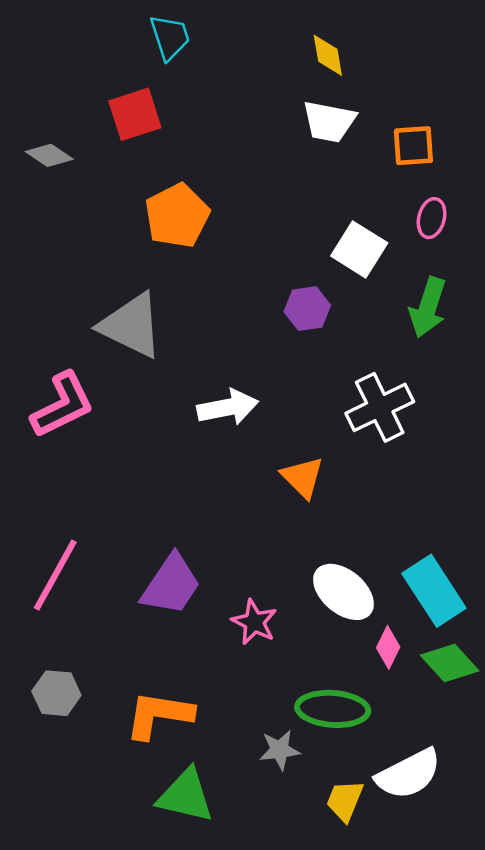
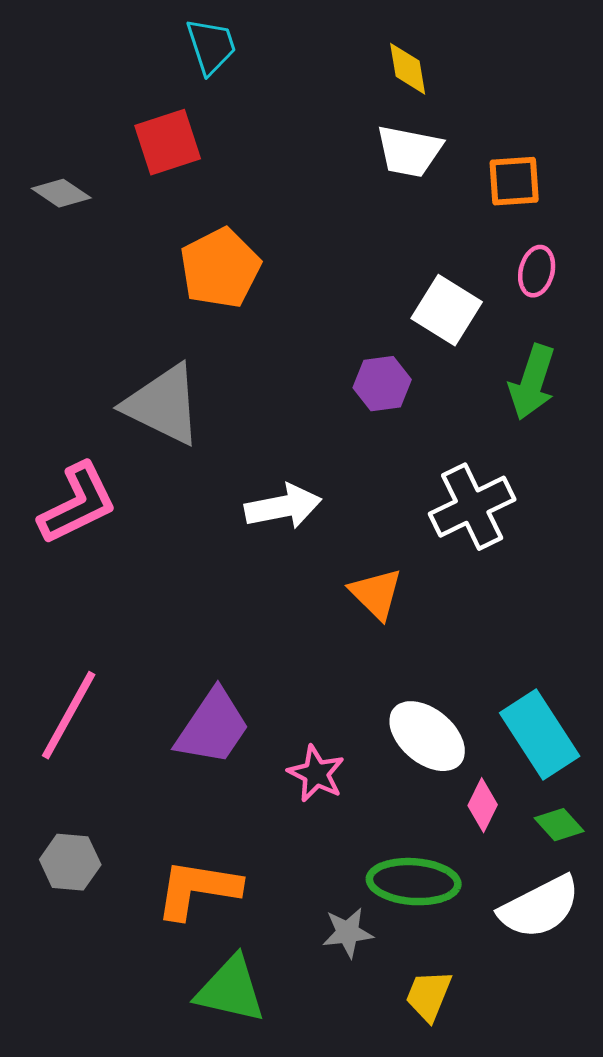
green diamond: (450, 663) -> (559, 825), size x0.7
white semicircle: (409, 774) -> (540, 907), moved

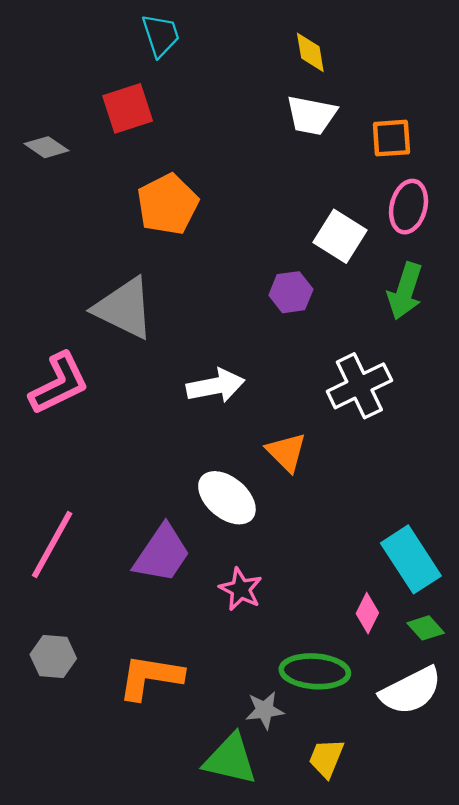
pink ellipse: (537, 271) -> (409, 207), size x1.4
white ellipse: (427, 736) -> (227, 498), moved
green triangle: (231, 990) -> (230, 759), moved

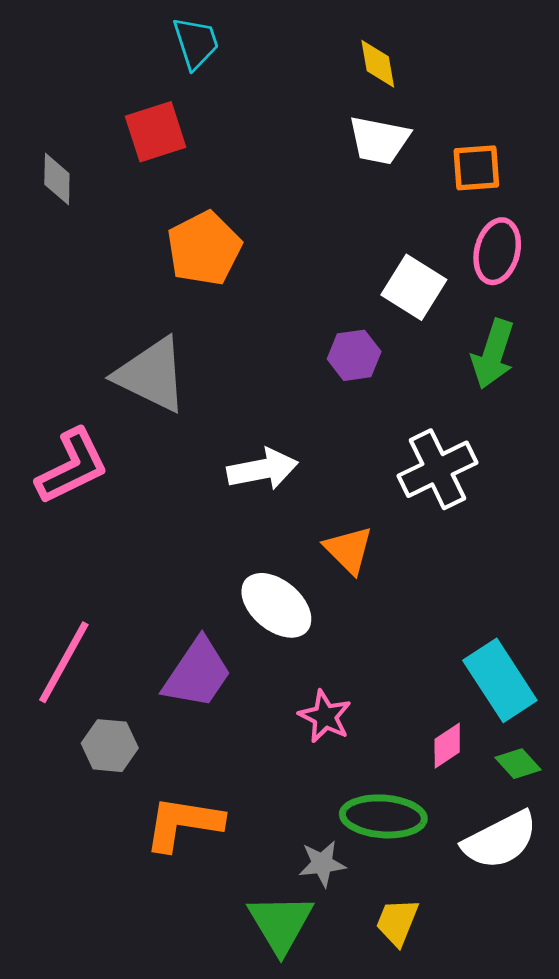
gray diamond: (46, 147) -> (57, 179), turned 57
pink star: (241, 589) -> (325, 716), moved
pink diamond: (367, 613) -> (447, 746), turned 30
gray hexagon: (53, 656) -> (110, 746), moved
green triangle: (230, 759) -> (281, 923), turned 46

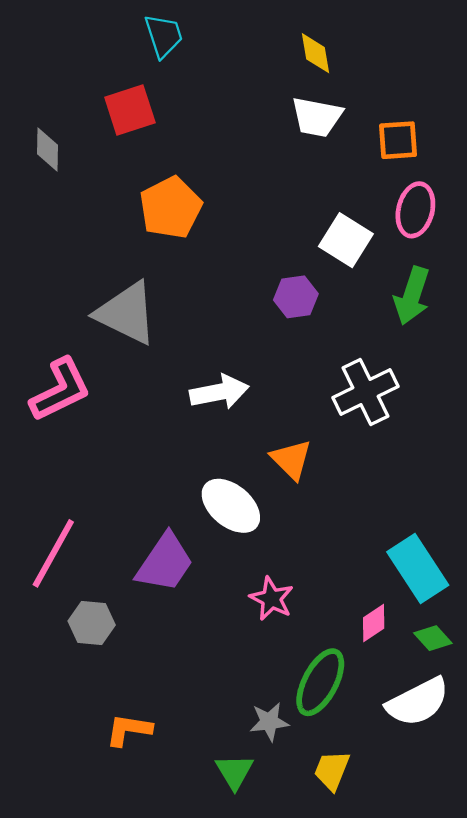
green ellipse: (383, 816) -> (320, 682), turned -66
orange L-shape: (183, 823) -> (129, 730), moved, size x0.7
green triangle: (281, 923) -> (234, 772), size x0.7

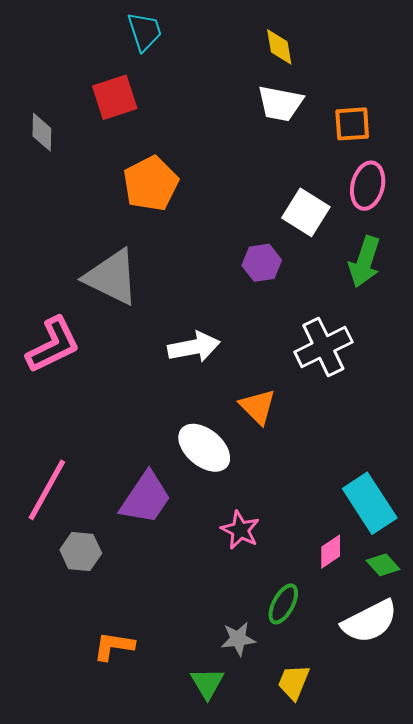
green ellipse: (320, 682) -> (283, 604), size x0.7

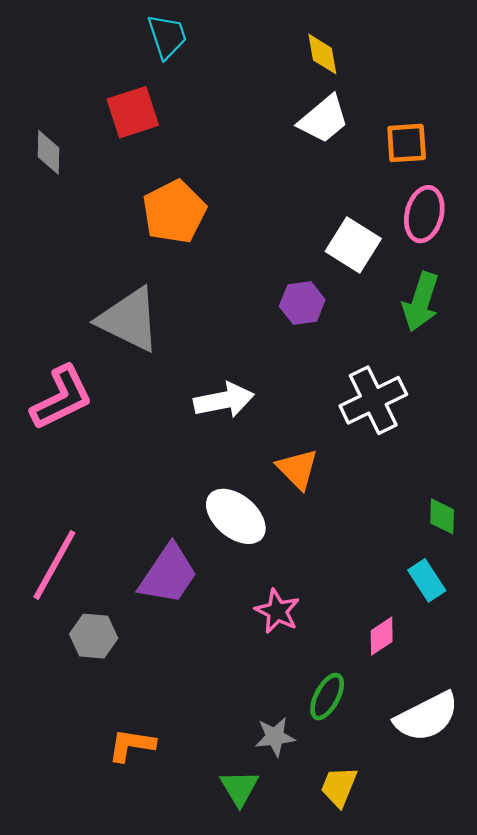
white trapezoid: (280, 103) -> (324, 119), turned -51
cyan rectangle: (370, 503) -> (427, 580), size x0.6
green diamond: (383, 565) -> (442, 516), moved, turned 44

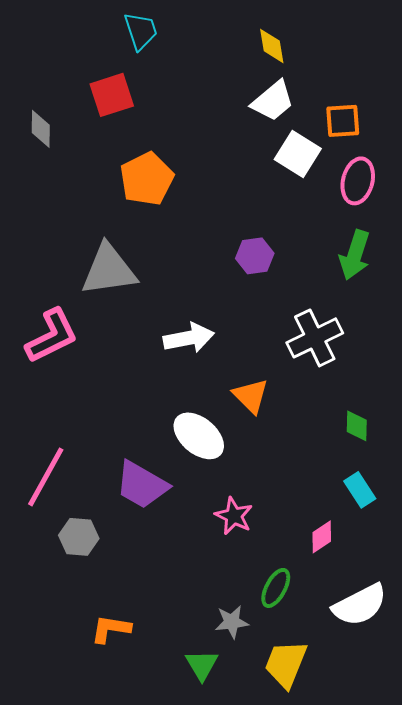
white square: (353, 245) -> (298, 154), moved
gray triangle: (129, 320) -> (109, 270), turned -34
green diamond: (442, 516) -> (357, 426), moved
purple trapezoid: (168, 574) -> (142, 485), turned 86
yellow trapezoid: (339, 787) -> (286, 664), size x1.4

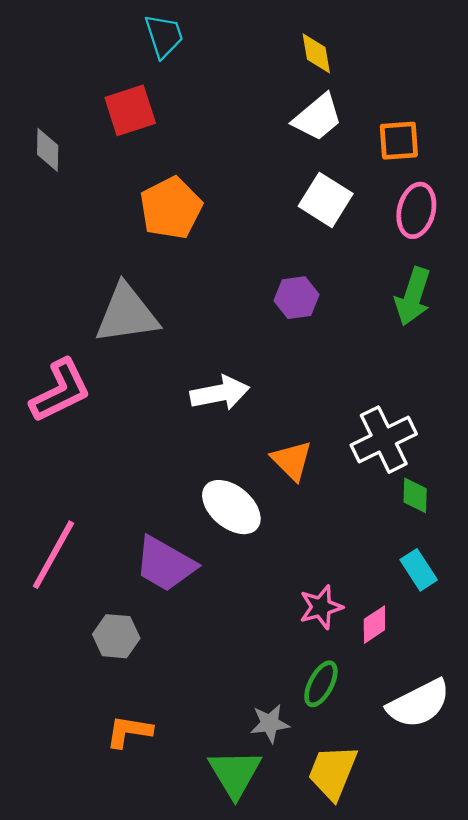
white square: (298, 154) -> (326, 200), moved
white cross: (315, 338) -> (384, 440), moved
pink star: (234, 516) -> (321, 607), moved, turned 30
gray hexagon: (79, 537) -> (116, 636), moved
green triangle: (202, 665) -> (235, 773), size x1.4

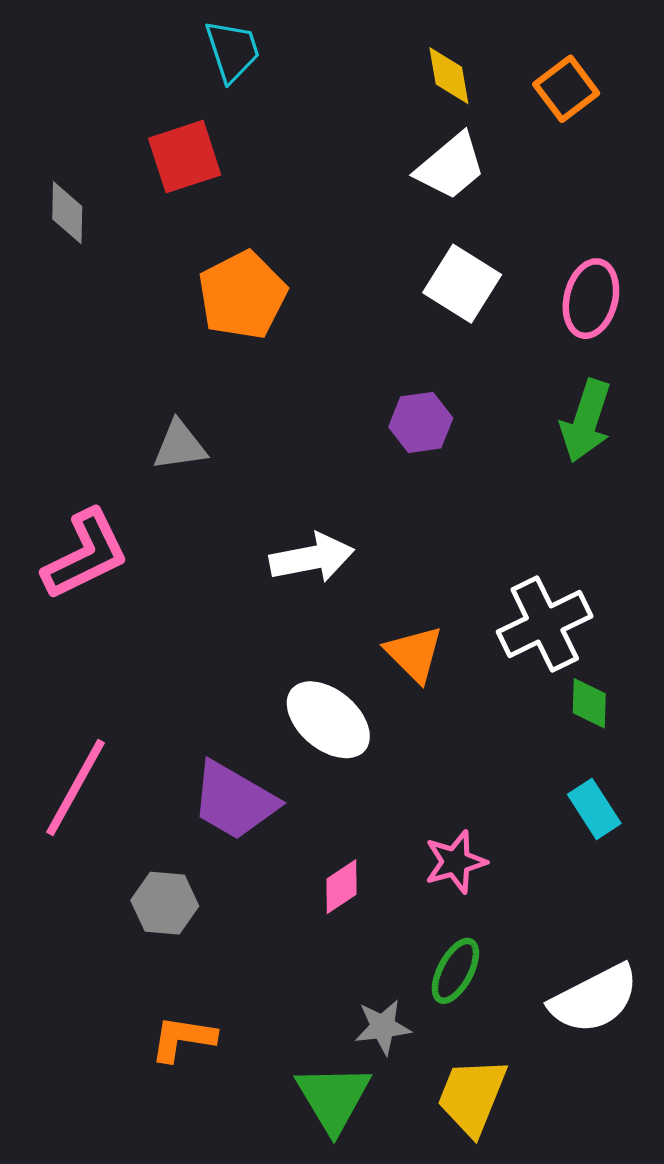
orange square: (399, 141) -> (566, 89), moved, turned -33
gray triangle: (127, 314) -> (180, 446), size x0.6
pink diamond: (374, 625) -> (341, 887), moved

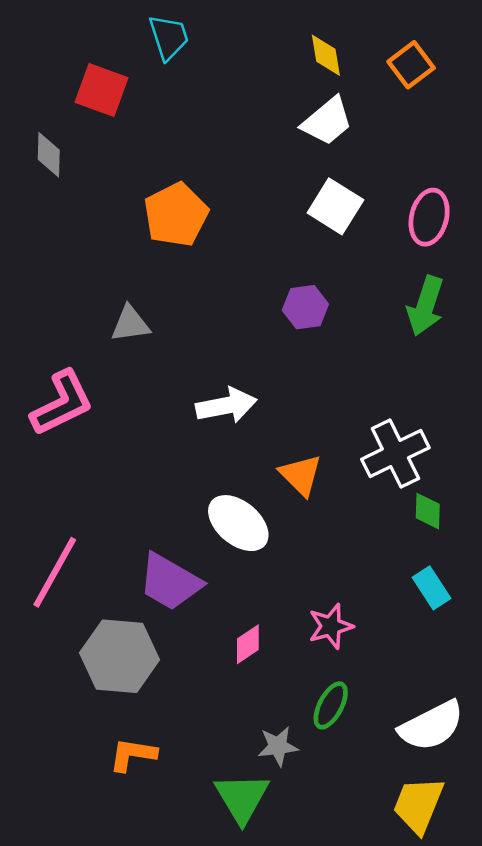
red square: (185, 157) -> (102, 90), moved, turned 38
gray hexagon: (165, 903) -> (120, 656), size x1.6
yellow trapezoid: (472, 1096) -> (418, 805), moved

